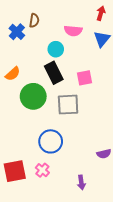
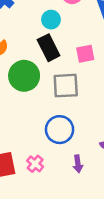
blue circle: (51, 141) -> (60, 130), moved
purple arrow: (81, 182) -> (78, 164), moved

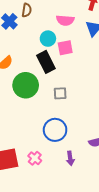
pink square: (85, 54) -> (65, 48), moved
gray square: (66, 86) -> (60, 93), size x0.6

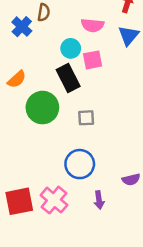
pink cross: (35, 158) -> (54, 200), size x1.5

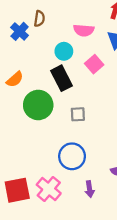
pink square: (93, 60) -> (94, 64), moved, turned -30

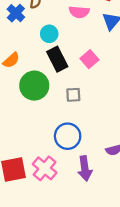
cyan circle: (64, 51) -> (49, 34), moved
pink square: (94, 64) -> (89, 59), moved
purple arrow: (90, 189) -> (85, 168), size x1.5

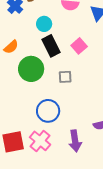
blue circle: (68, 136) -> (48, 111), moved

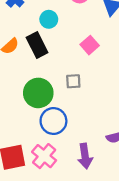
black rectangle: (51, 46) -> (37, 45), moved
green circle: (31, 69) -> (38, 93), moved

